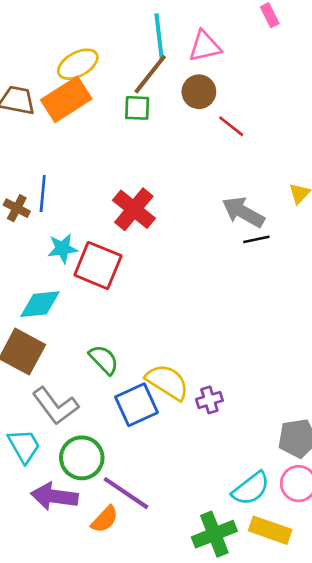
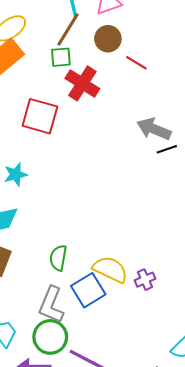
red cross: (134, 209) -> (82, 83), moved
red square: (98, 265) -> (40, 116), moved
green semicircle: (104, 360) -> (58, 258), turned -120
gray L-shape: (55, 406) -> (51, 305), moved, turned 66

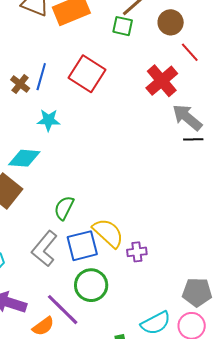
red cross: (82, 83) -> (162, 81), moved
green circle: (50, 337) -> (91, 285), moved

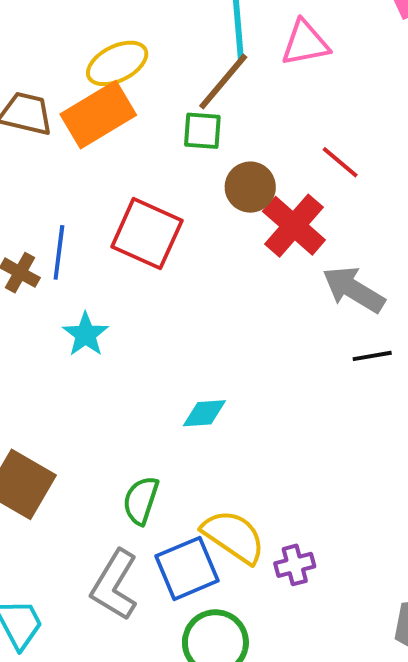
brown circle: (171, 22) -> (250, 187), moved
cyan star: (49, 120) -> (86, 334), turned -30
black line: (193, 139) -> (372, 356), moved
cyan diamond: (24, 158) -> (204, 413), moved, size x0.7

